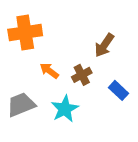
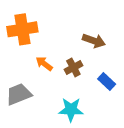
brown arrow: (104, 45) -> (94, 41), turned -105
cyan star: (65, 109) -> (71, 110), moved, turned 30

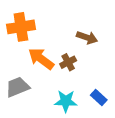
orange arrow: (44, 64) -> (41, 59), size x1.6
blue rectangle: (107, 82) -> (99, 98), moved

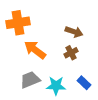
brown cross: (68, 62) -> (71, 53), moved
gray trapezoid: (17, 87) -> (30, 80), moved

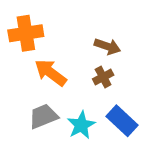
blue rectangle: (84, 83) -> (122, 121), size x1.5
cyan star: (56, 86) -> (81, 125), turned -30

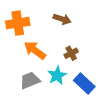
brown arrow: (107, 46) -> (62, 19), moved
cyan star: (81, 125) -> (57, 75), moved

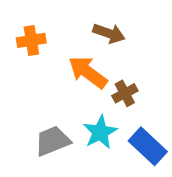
orange cross: (18, 23) -> (31, 40), size x0.7
orange arrow: (35, 50) -> (88, 72), moved

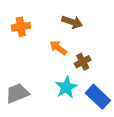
orange arrow: (88, 72) -> (58, 48), size x0.7
gray trapezoid: (52, 141) -> (17, 93), moved

